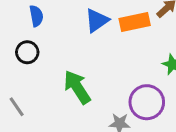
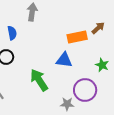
blue triangle: (97, 20) -> (64, 60), moved, turned 42

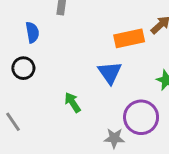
blue triangle: (64, 60) -> (110, 73), turned 48
green arrow: (39, 80) -> (73, 102), size x0.6

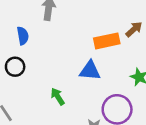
blue triangle: (110, 73) -> (90, 71), turned -50

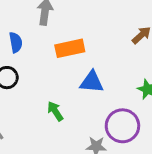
orange rectangle: (107, 41) -> (70, 48), moved

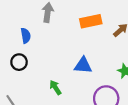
orange rectangle: (70, 48) -> (91, 21), moved

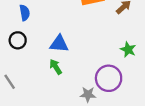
blue triangle: (83, 65) -> (59, 44), moved

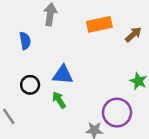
black circle: (18, 40) -> (30, 85), moved

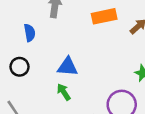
black circle: (30, 85) -> (20, 67), moved

